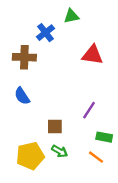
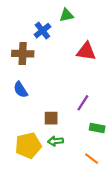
green arrow: (60, 151) -> (56, 141), turned 144
orange line: (96, 157) -> (92, 159), moved

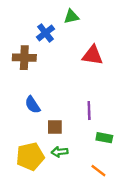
blue semicircle: (21, 90) -> (33, 105), moved
purple line: (83, 103) -> (89, 111), turned -35

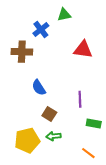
blue semicircle: (33, 105) -> (39, 88), moved
brown square: (55, 127) -> (49, 114), turned 32

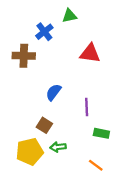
blue semicircle: (39, 88) -> (54, 92), moved, turned 70
brown square: (49, 114) -> (44, 125), moved

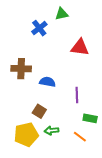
brown cross: (24, 56) -> (21, 69), moved
blue semicircle: (54, 92) -> (47, 82), turned 63
orange line: (96, 165) -> (80, 137), moved

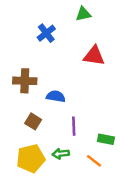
green triangle: (62, 14) -> (83, 14), moved
purple line: (77, 95) -> (74, 126), moved
brown square: (39, 111) -> (33, 121), moved

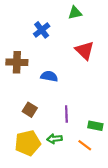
red triangle: (94, 56) -> (85, 50), turned 36
brown cross: (25, 81) -> (17, 62), moved
blue semicircle: (56, 96) -> (49, 76), moved

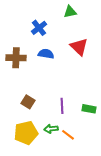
blue semicircle: (49, 76) -> (46, 54), moved
green rectangle: (95, 126) -> (89, 109), moved
orange line: (85, 145) -> (68, 135), moved

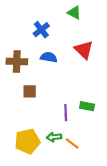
green triangle: (70, 12) -> (74, 13), turned 40
brown square: (28, 102) -> (30, 91), moved, turned -32
green rectangle: (89, 109) -> (87, 106), moved

